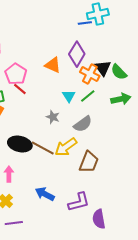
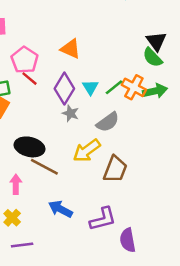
purple diamond: (77, 54) -> (64, 89), moved
black triangle: (103, 68) -> (156, 41), moved
orange cross: (90, 74) -> (134, 87), moved
brown line: (43, 148) -> (44, 167), moved

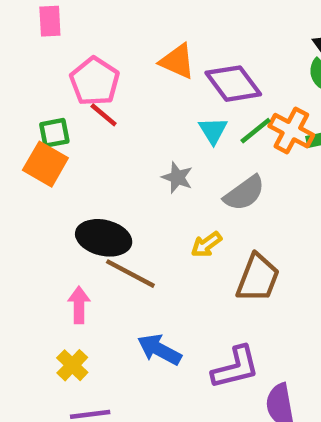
purple diamond: (64, 89) -> (233, 84), moved, turned -68
yellow arrow: (87, 151) -> (206, 245), size x0.6

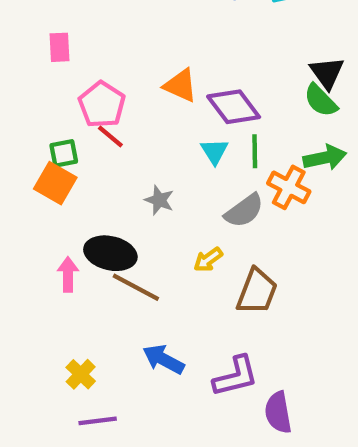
green line: (256, 131) -> (255, 151), turned -52
orange cross: (291, 131) -> (289, 187), moved
gray star: (177, 177) -> (159, 200), moved
pink arrow: (79, 305) -> (68, 274), moved

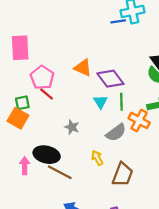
pink rectangle: (59, 47) -> (20, 48), size x1.6
yellow arrow: (208, 260) -> (97, 158), turned 96

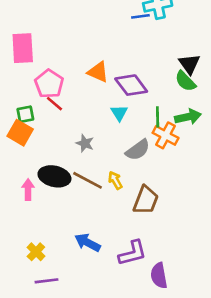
green line: (121, 102) -> (158, 117), moved
brown line: (60, 172) -> (88, 180), moved

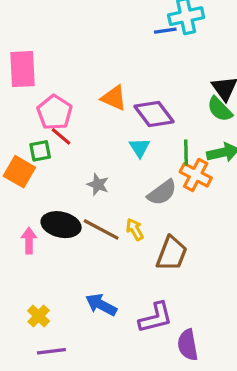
green square: (25, 114) -> (40, 151), moved

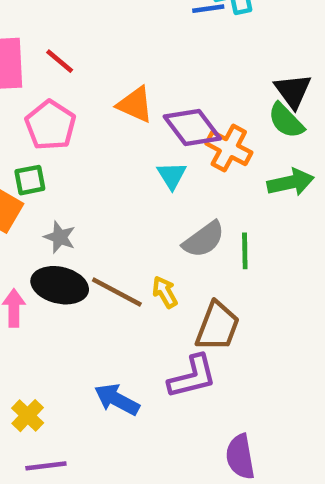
red line: (61, 136) -> (60, 61), moved
green line: (186, 152) -> (245, 251), moved
orange cross: (196, 175) -> (229, 148), moved
gray star: (98, 185) -> (60, 237), moved
purple L-shape: (156, 318) -> (192, 377), moved

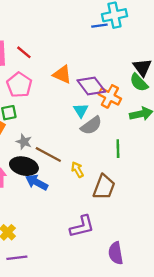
gray semicircle: (204, 239) -> (91, 125), moved
brown line: (117, 292) -> (48, 154), moved
purple L-shape: (192, 377) -> (82, 226), moved
blue arrow: (117, 400) -> (37, 182), moved

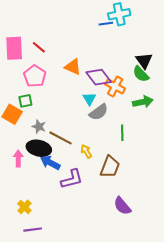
purple L-shape: (82, 226) -> (72, 179), moved
purple semicircle: (116, 253) -> (122, 206), moved, turned -30

